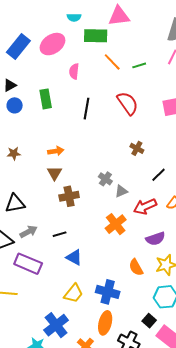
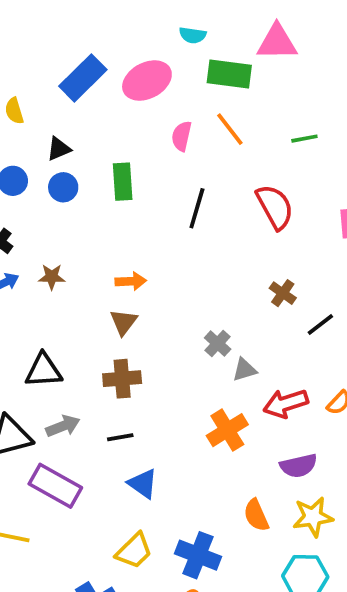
orange line: (112, 62) -> (230, 129), moved
black line: (158, 175) -> (320, 324), moved
brown cross: (69, 196) -> (122, 379), moved

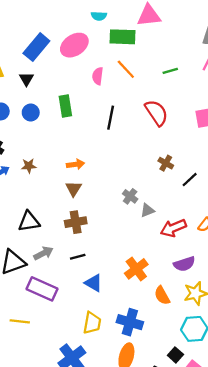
black triangle: (59, 149) -> (26, 79), moved, turned -32
orange cross: (227, 430) -> (136, 269), moved
yellow trapezoid: (134, 551) -> (92, 323), turned -30

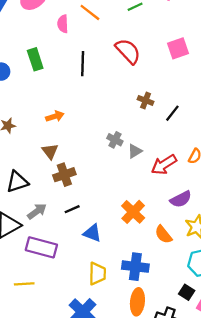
brown triangle: (74, 189) -> (50, 151), moved

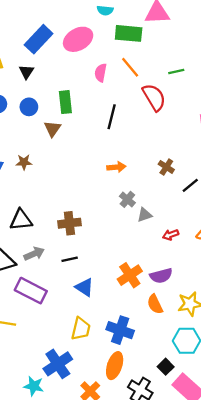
red semicircle: (128, 51) -> (154, 97), moved
orange arrow: (55, 116) -> (116, 167), moved
brown triangle: (50, 151) -> (52, 129), moved
red arrow: (164, 165) -> (171, 235), size x0.6
purple semicircle: (181, 199) -> (161, 276), moved

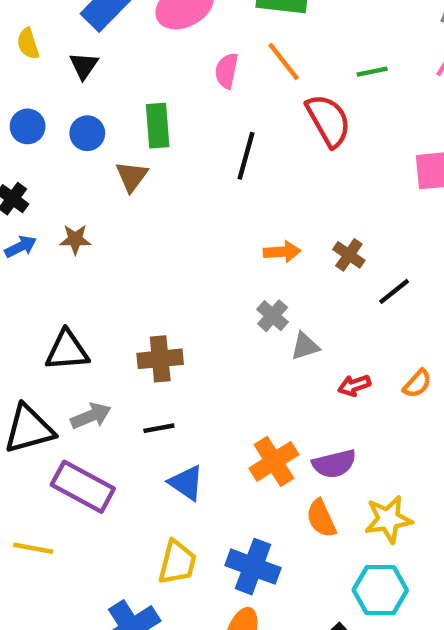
orange arrow: (116, 167) -> (282, 252), moved

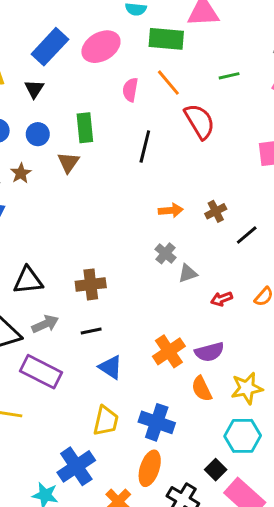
green line: (372, 72) -> (229, 76), moved
brown star: (75, 239) -> (21, 173), moved, turned -30
brown cross: (349, 255) -> (216, 211), turned 30

